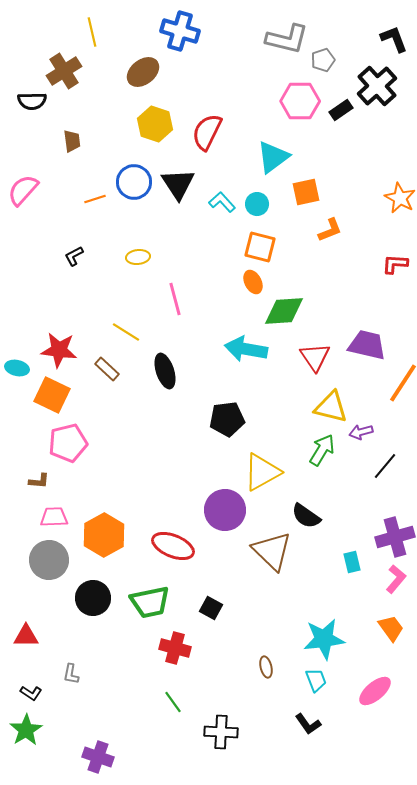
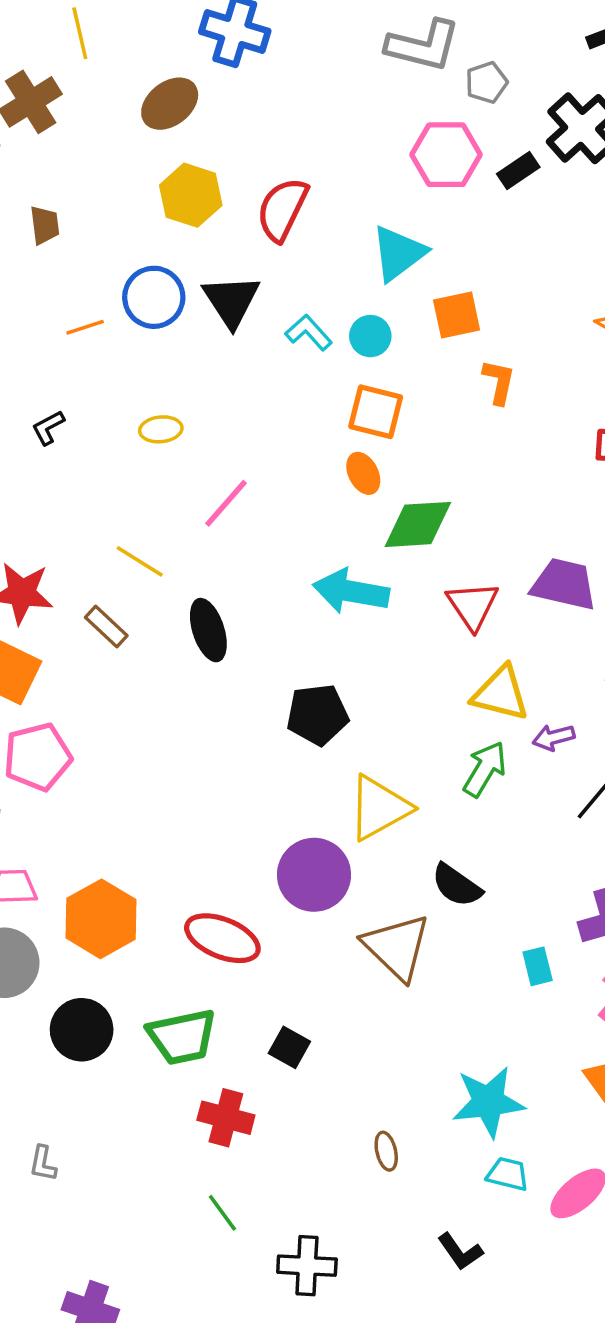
orange L-shape: (330, 230) -> (499, 382), turned -56
pink line: (175, 299) -> (226, 503), turned 56
cyan trapezoid: (316, 680) -> (508, 1174), moved, turned -55

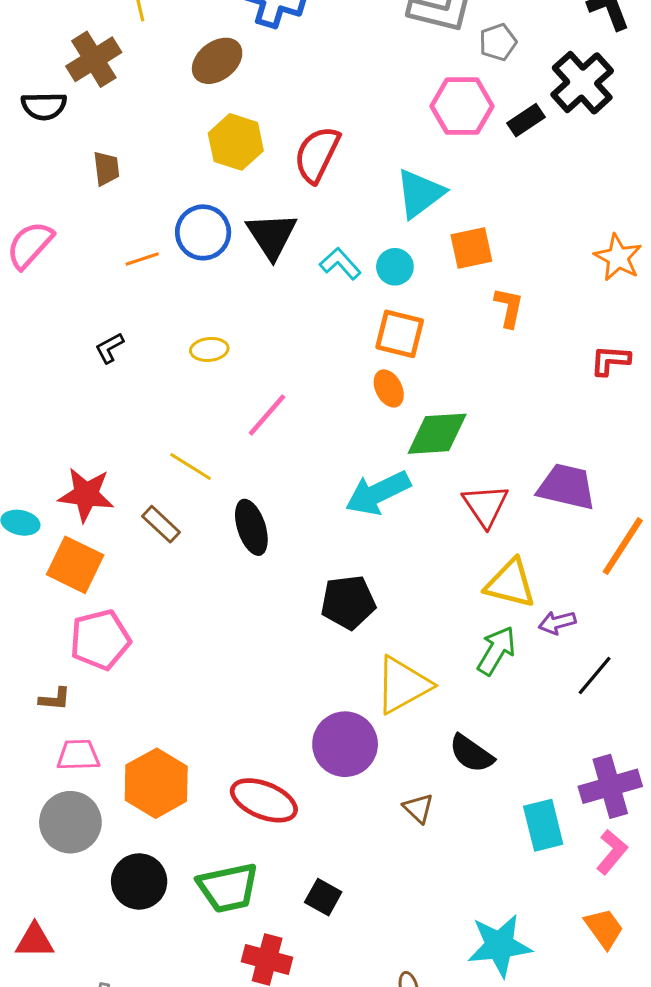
cyan arrow: (351, 591) -> (378, 493), turned -36
brown triangle: (397, 947) -> (418, 808), size x0.5
cyan rectangle: (538, 966) -> (543, 825), size x1.5

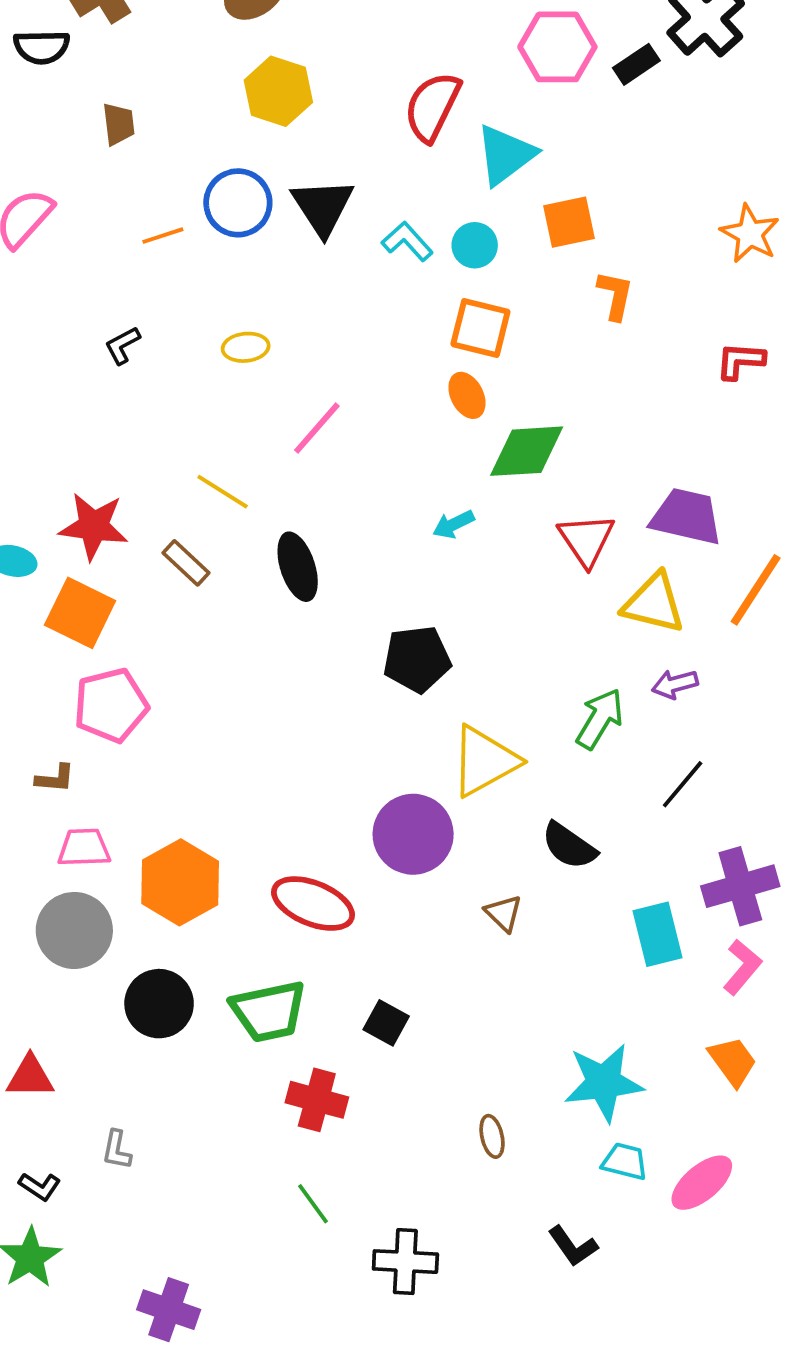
red semicircle: (317, 154) -> (432, 107), moved
cyan arrow: (378, 493) -> (454, 524), size x0.5
yellow triangle: (510, 583) -> (654, 603), moved
black line: (595, 676) -> (683, 784), moved

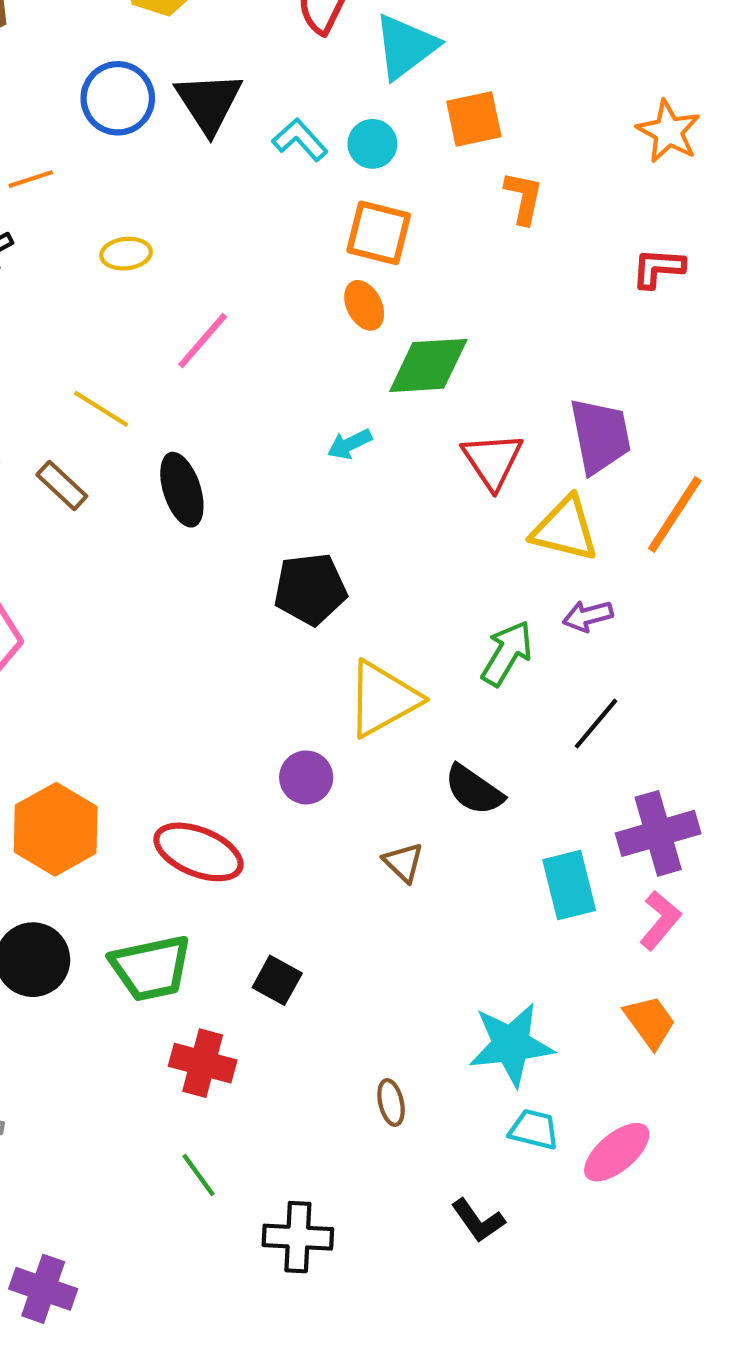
orange line: (163, 236) -> (31, 179), moved
purple trapezoid: (686, 517) -> (600, 436), turned 66
purple circle: (413, 834) -> (306, 777), size x0.6

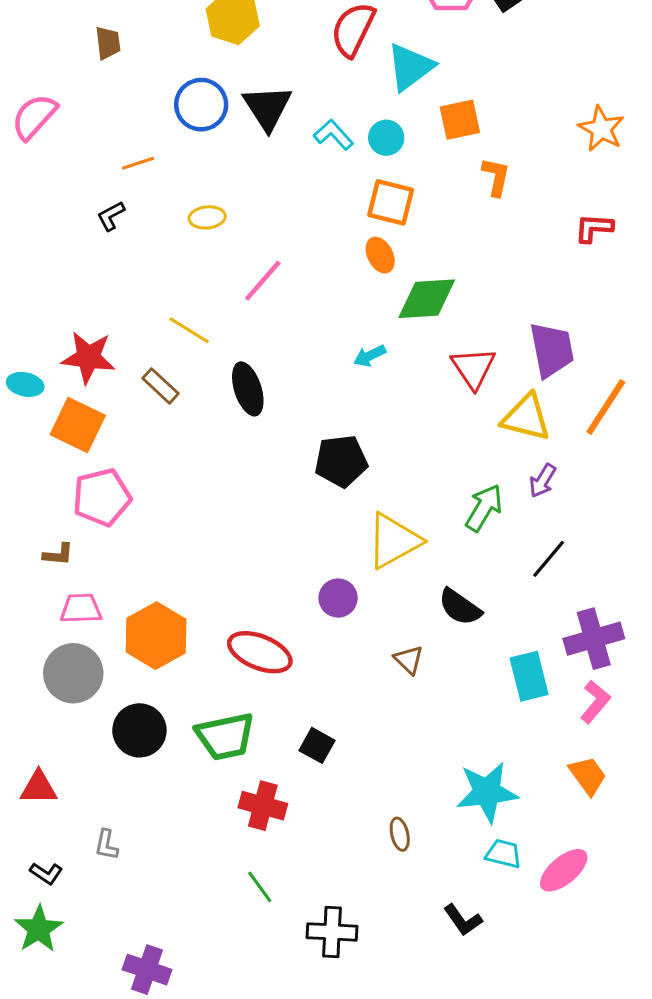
purple arrow: (588, 616) -> (543, 481), turned -44

